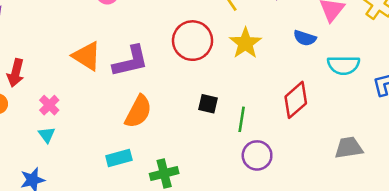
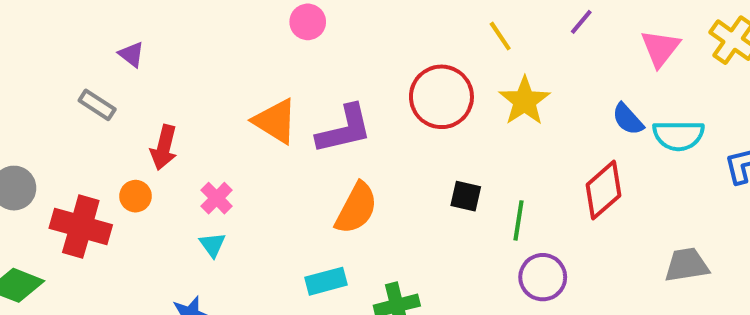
blue semicircle: (305, 38) -> (628, 119), moved, turned 30

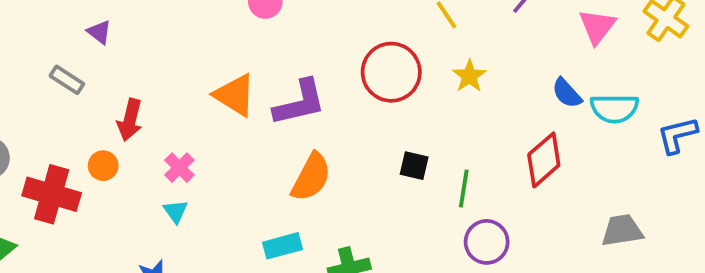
yellow star: (524, 101) -> (469, 76), size x0.7

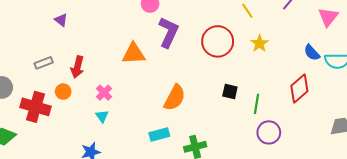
gray rectangle: (67, 80) -> (44, 63), moved, turned -54
orange triangle: (235, 95) -> (134, 54), turned -35
purple L-shape: (300, 103) -> (168, 32), moved, turned -52

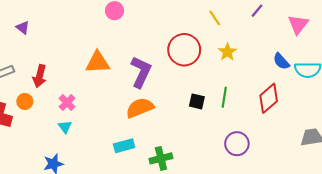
purple L-shape: (168, 32) -> (141, 72), moved
orange semicircle: (175, 98) -> (140, 108), turned -140
green line: (256, 104) -> (224, 97), moved

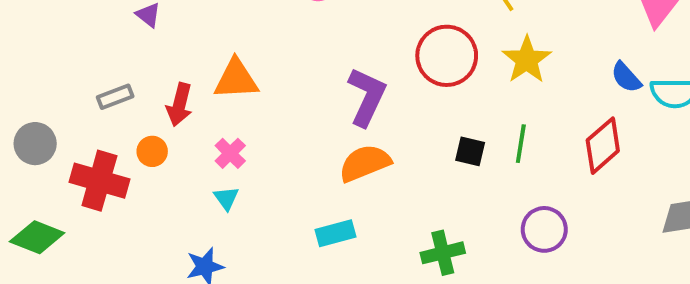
yellow star: (227, 52) -> (527, 60), size x1.4
orange triangle: (98, 62) -> (236, 79), moved
green cross: (161, 158) -> (443, 253), moved

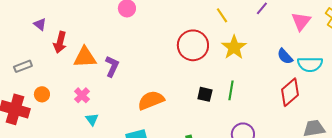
purple L-shape: (367, 97) -> (112, 66), moved, size x0.7
red arrow: (179, 105) -> (60, 42), moved
red diamond: (603, 146) -> (290, 92), moved
cyan triangle: (226, 198) -> (92, 119), moved

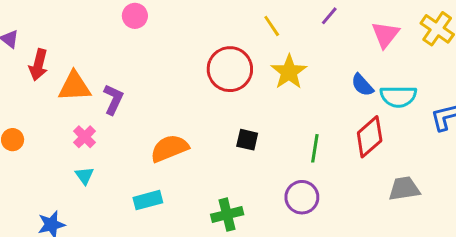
green line: (231, 90) -> (315, 148), moved
pink cross: (82, 95) -> (85, 137), moved

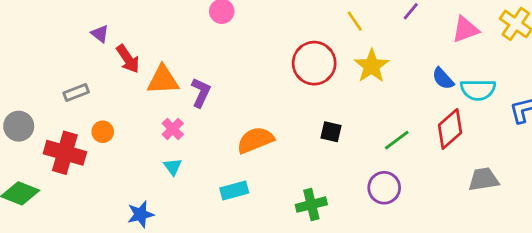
pink triangle: (385, 35) -> (465, 30), turned 32
red arrow: (38, 65) -> (128, 59), turned -48
green line: (315, 148) -> (397, 140), turned 44

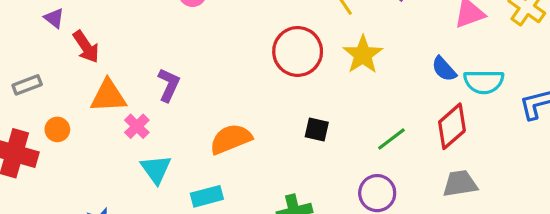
orange triangle: (163, 80) -> (108, 96), moved
cyan triangle: (173, 167) -> (156, 169), moved, size x1.5
gray trapezoid: (484, 179) -> (460, 184), moved

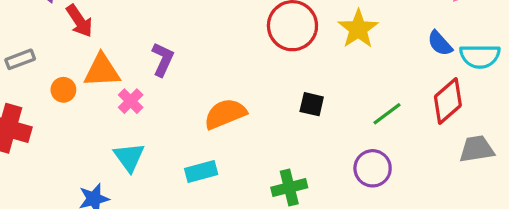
orange circle: (57, 129) -> (63, 90), moved
cyan triangle: (156, 169) -> (129, 157), moved
gray trapezoid: (460, 184) -> (477, 149), moved

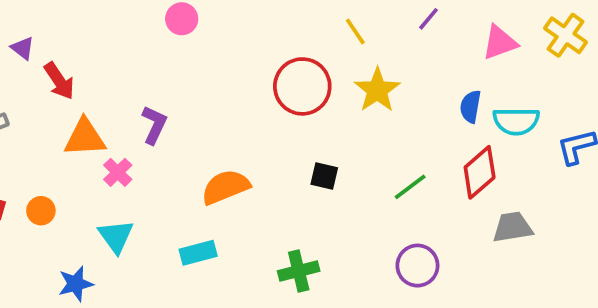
blue semicircle: (440, 43) -> (470, 107), turned 52
orange circle: (63, 90) -> (41, 211), moved
purple circle: (373, 168) -> (417, 266), moved

